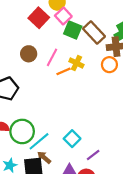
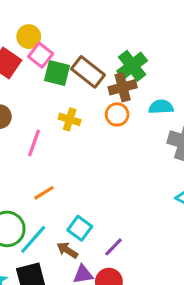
pink line: (52, 57) -> (34, 143), moved
orange line: (64, 71) -> (44, 193), moved
brown arrow: (44, 157) -> (67, 250), moved

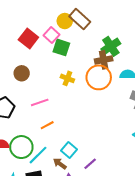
yellow circle: (29, 37) -> (65, 21), moved
brown rectangle: (88, 72) -> (80, 19), moved
orange circle: (117, 114) -> (99, 77), size x1.6
pink line: (34, 143) -> (40, 102), moved, turned 48

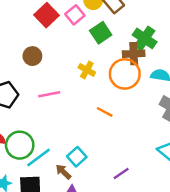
green cross: (111, 46) -> (145, 38), turned -30
green square: (61, 47) -> (101, 33), moved, turned 30
orange line: (47, 125) -> (105, 112), moved, turned 48
purple line: (90, 164) -> (121, 173), moved

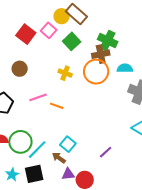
orange line: (105, 112) -> (57, 106), moved

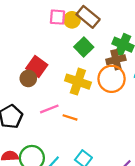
pink square: (49, 30) -> (57, 17), moved, turned -35
red square: (26, 34) -> (37, 67), moved
yellow cross: (65, 73) -> (78, 82), size x1.6

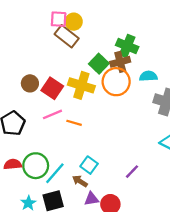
brown rectangle: (88, 17) -> (67, 36), moved
green square: (84, 47) -> (99, 64), moved
red square: (37, 67) -> (52, 88), moved

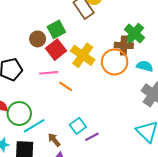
green square: (99, 64) -> (56, 29), moved
cyan square: (89, 165) -> (78, 126), moved
purple line: (132, 172) -> (92, 137), moved

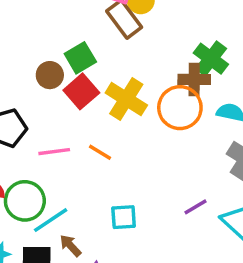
pink line: (49, 73) -> (54, 152), moved
cyan square: (78, 126) -> (124, 217), turned 35
purple line: (92, 137) -> (196, 207), moved
brown arrow: (54, 140) -> (70, 246), moved

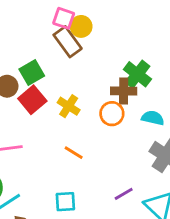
yellow cross: (126, 99) -> (69, 106), size x0.7
orange circle: (180, 108) -> (112, 114), size x0.7
orange line: (100, 152) -> (74, 153), moved

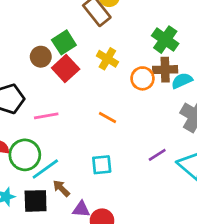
brown cross: (124, 91) -> (165, 70), moved
yellow cross: (69, 106) -> (107, 59), moved
cyan semicircle: (153, 118) -> (182, 81), turned -35

